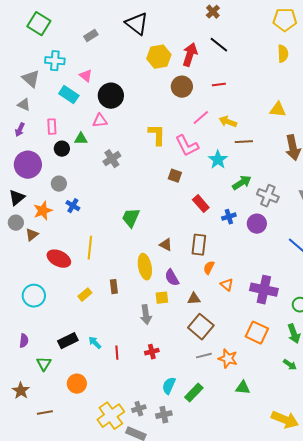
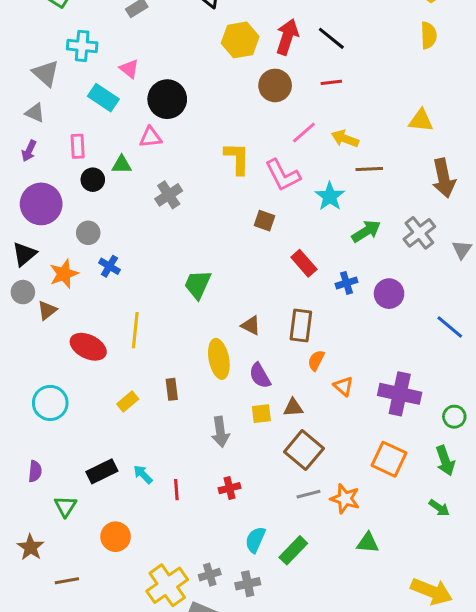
black line: (219, 45) -> (331, 38), moved
gray cross: (268, 196) -> (419, 233), moved, turned 30
yellow square: (162, 298) -> (261, 414), moved

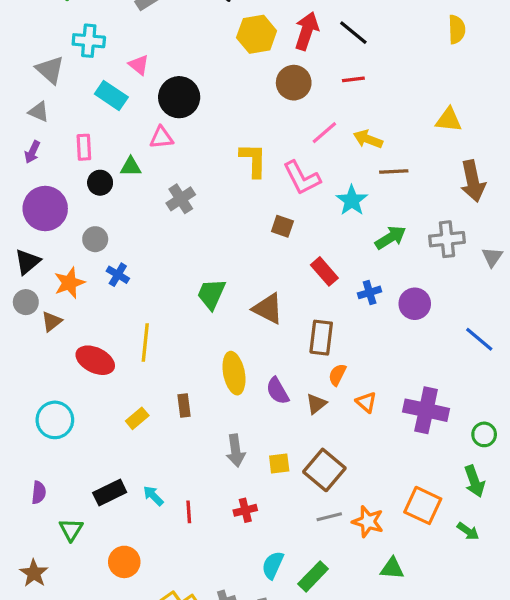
gray cross: (419, 233) -> (447, 239), turned 32
brown triangle: (251, 325) -> (268, 309), moved, size x1.5
brown triangle: (293, 408) -> (316, 404), moved, turned -35
yellow square: (261, 414) -> (279, 463), moved
orange square: (389, 459) -> (423, 505), moved

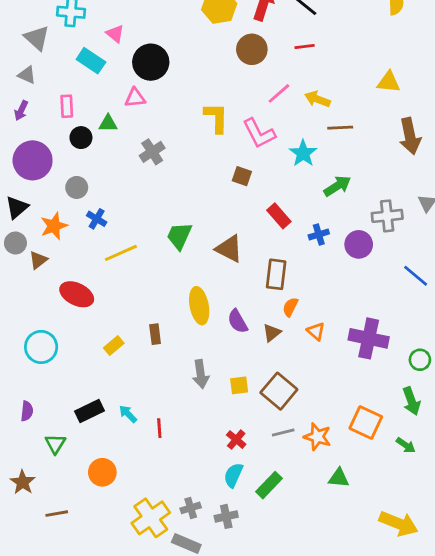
gray cross: (447, 239) -> (387, 216), moved
yellow line: (145, 342) -> (121, 253), moved, turned 60
red cross: (245, 510) -> (236, 440), moved, turned -36

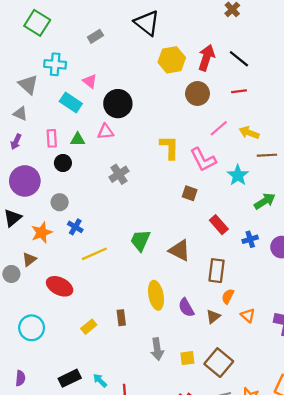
green triangle: (108, 123) -> (78, 139), moved
gray circle: (15, 243) -> (11, 274), moved

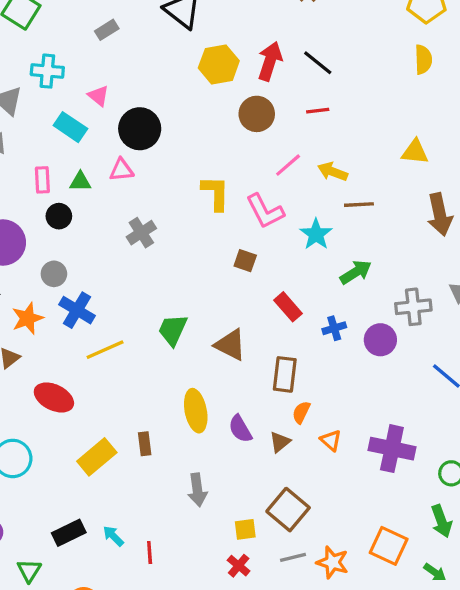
blue cross: (75, 227) -> (77, 310), size x1.5
yellow rectangle: (89, 327) -> (97, 457), size x1.6
yellow square: (187, 358) -> (245, 529), moved

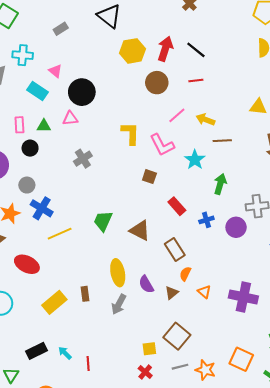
green arrow: (356, 272) -> (220, 184), turned -42
brown rectangle: (285, 374) -> (175, 249), turned -40
gray arrow: (197, 490) -> (119, 304), moved, turned 36

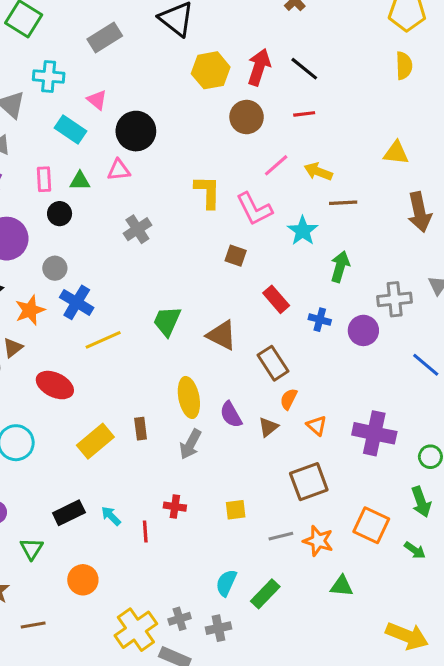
gray rectangle: (61, 29) -> (105, 38), size x1.5
blue cross: (206, 220) -> (320, 320), turned 32
brown square: (177, 336) -> (309, 482), moved, turned 30
red cross: (145, 372) -> (175, 507), moved, turned -32

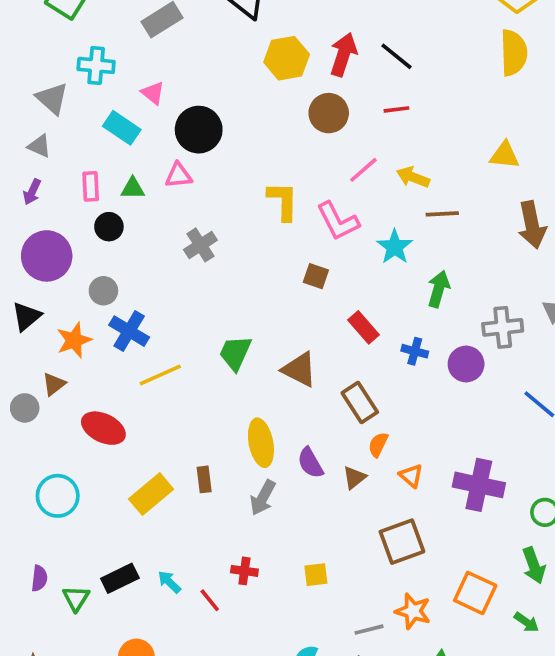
yellow semicircle: (404, 66) -> (514, 53), size x1.4
red line: (145, 531) -> (210, 600), turned -35
gray line: (281, 536) -> (369, 630), moved
green triangle: (31, 549) -> (76, 598), moved

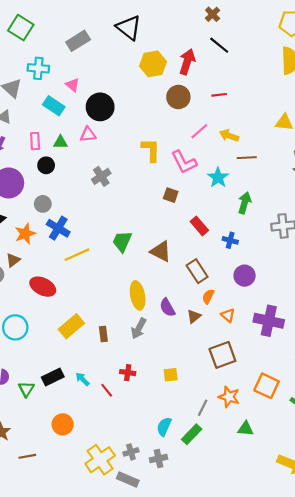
black line: (396, 56) -> (219, 45), moved
purple circle: (466, 364) -> (245, 276), moved
brown rectangle: (204, 479) -> (103, 334), moved
gray line: (369, 630) -> (203, 408), turned -49

